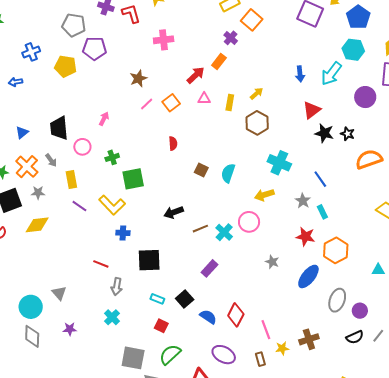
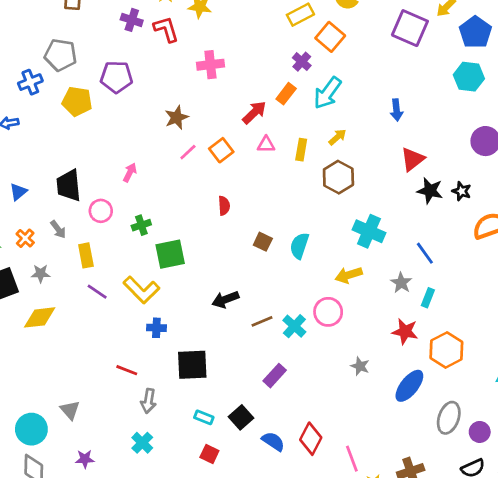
gray pentagon: (74, 25) -> (61, 55), moved
cyan arrow: (331, 74) -> (327, 93), moved
orange cross: (27, 167) -> (25, 238), size x0.6
cyan rectangle: (322, 212) -> (428, 298), turned 48

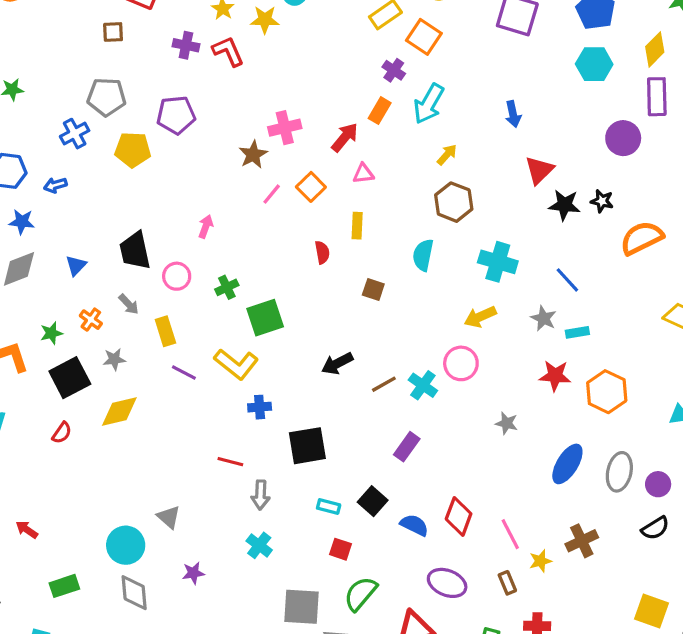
pink cross: (210, 65) -> (285, 128), moved
yellow rectangle: (301, 150) -> (357, 226), moved
cyan semicircle: (299, 246) -> (423, 255), moved
cyan rectangle: (428, 298) -> (577, 332), turned 66
blue ellipse: (409, 386) -> (567, 464), moved

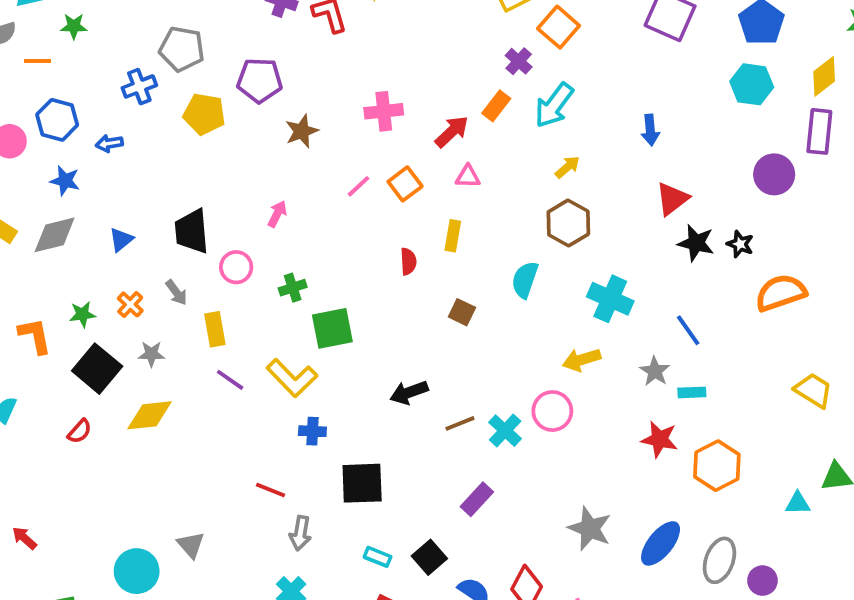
brown star: (253, 154) -> (302, 131), moved
black square: (70, 378) -> (97, 369), turned -30
gray star: (507, 423) -> (590, 528), moved, size x1.6

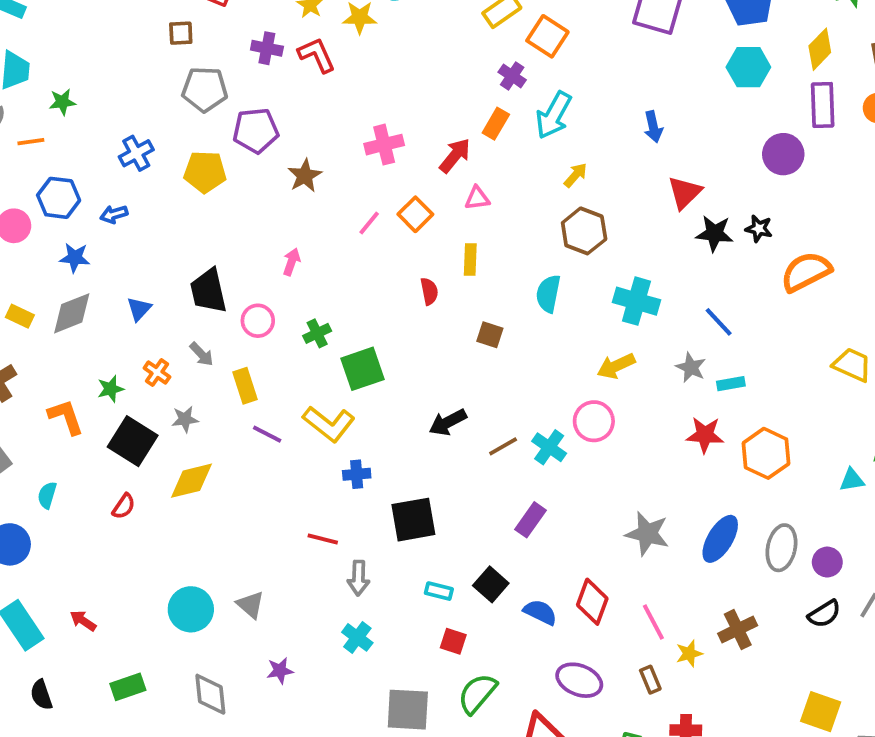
gray pentagon: (182, 49) -> (205, 89), moved
cyan circle: (137, 571) -> (191, 609), moved

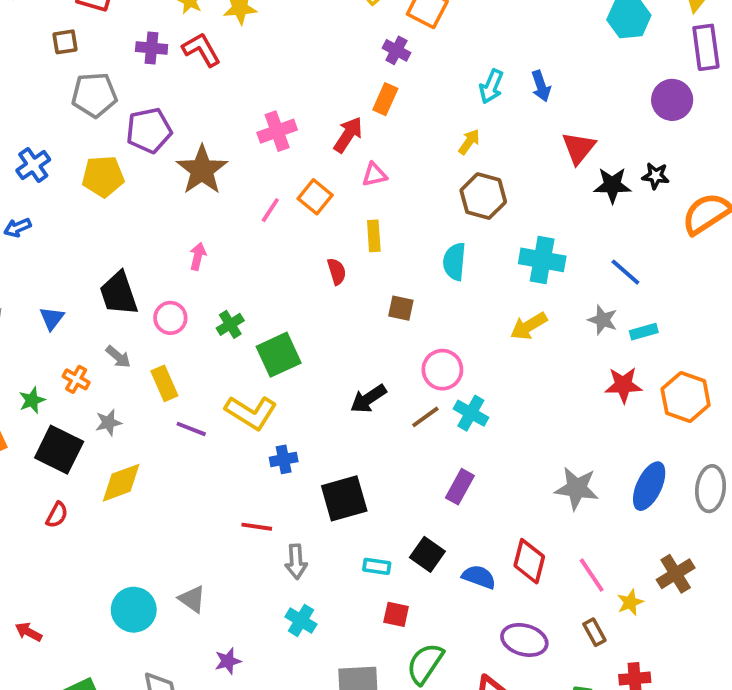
cyan arrow: (554, 115) -> (491, 86), moved, size x0.7
brown star: (305, 176) -> (202, 170), size x1.5
pink circle: (594, 421) -> (442, 370), moved

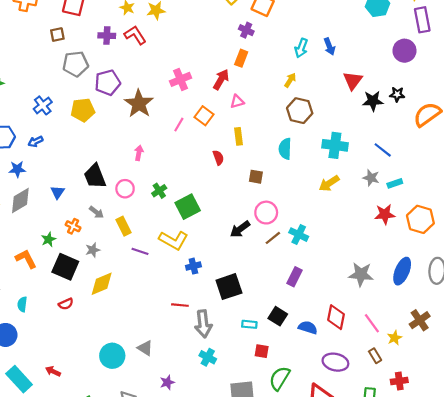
pink circle: (442, 370) -> (266, 213), moved
red semicircle: (57, 515) -> (66, 304), turned 40
gray arrow: (296, 562) -> (203, 324), size x1.4

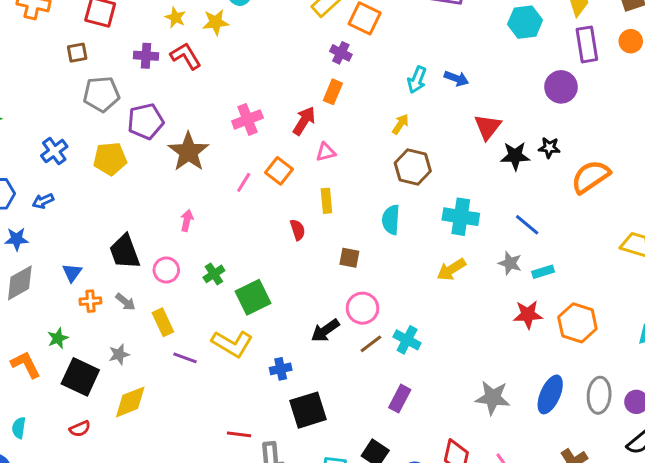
blue arrow: (329, 46) -> (456, 78), turned -49
orange cross: (73, 226) -> (90, 301), moved, turned -32
blue cross: (193, 266) -> (281, 369), moved

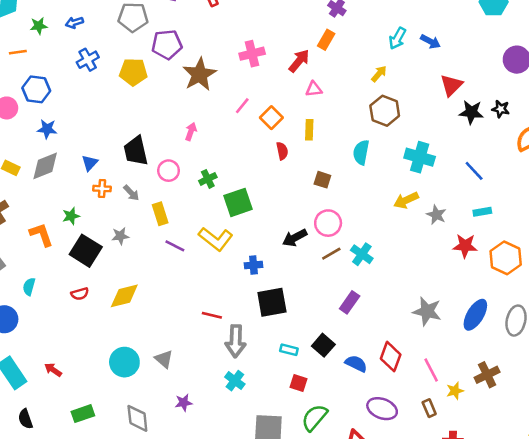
orange square: (279, 171) -> (271, 118), moved
blue arrow: (43, 201) -> (74, 23), moved
gray star: (510, 263) -> (436, 215), moved
yellow diamond: (130, 402) -> (124, 296), moved

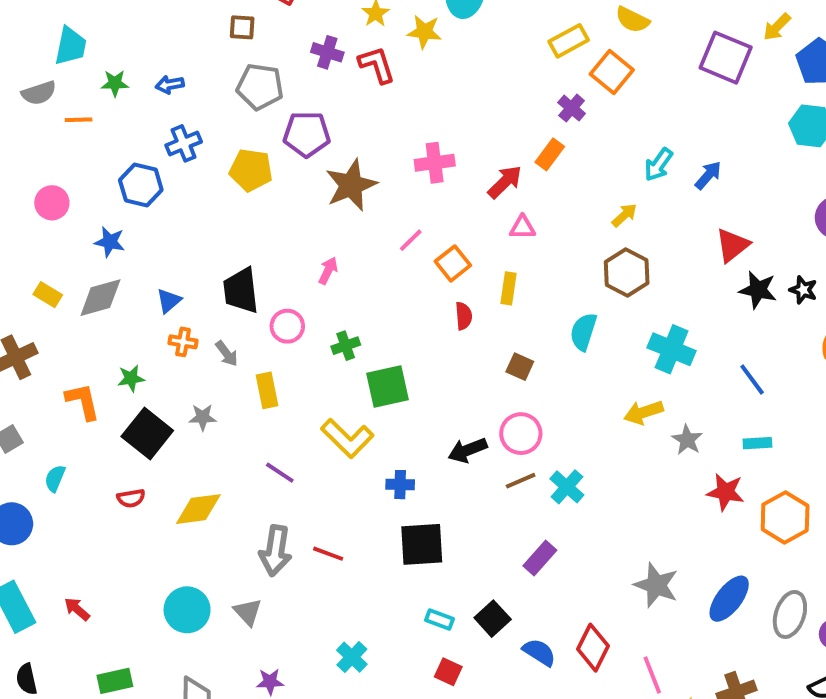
blue arrow: (430, 42) -> (708, 175), turned -84
blue hexagon: (36, 89) -> (141, 185), moved
purple line: (175, 246) -> (280, 473), moved
gray arrow: (236, 341) -> (275, 551), moved

